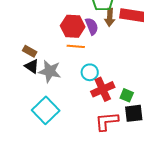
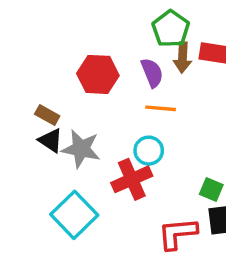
red hexagon: (73, 26) -> (98, 74), moved
orange line: (76, 46) -> (161, 108), moved
red cross: (103, 89) -> (132, 179), moved

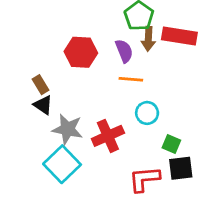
brown rectangle: (47, 115) -> (40, 85), turned 30
gray star: (81, 149) -> (67, 129), moved
cyan circle: (149, 151) -> (147, 113), moved

